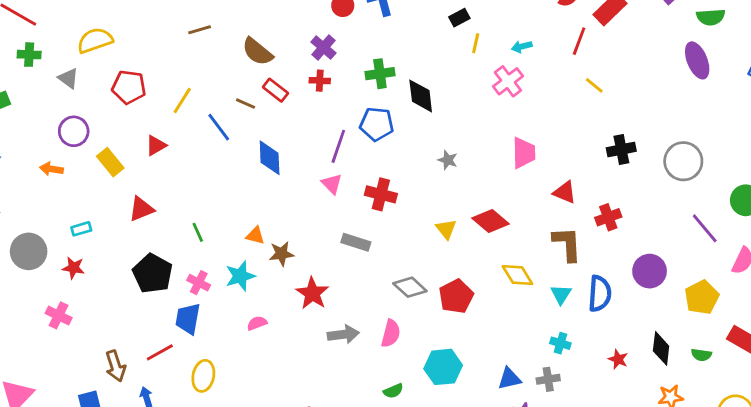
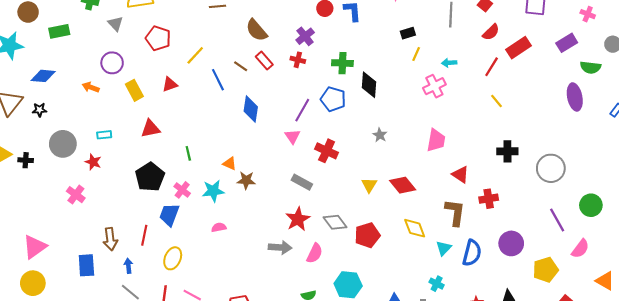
red star: (312, 293) -> (298, 219), moved
red line: (160, 352) -> (144, 235), turned -60

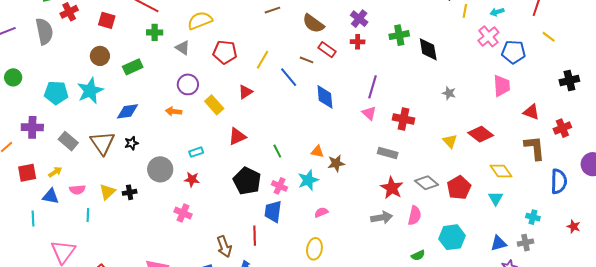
blue pentagon: (333, 99) -> (514, 52), moved
cyan triangle: (444, 248) -> (496, 198), moved
yellow ellipse: (173, 258) -> (314, 249), moved

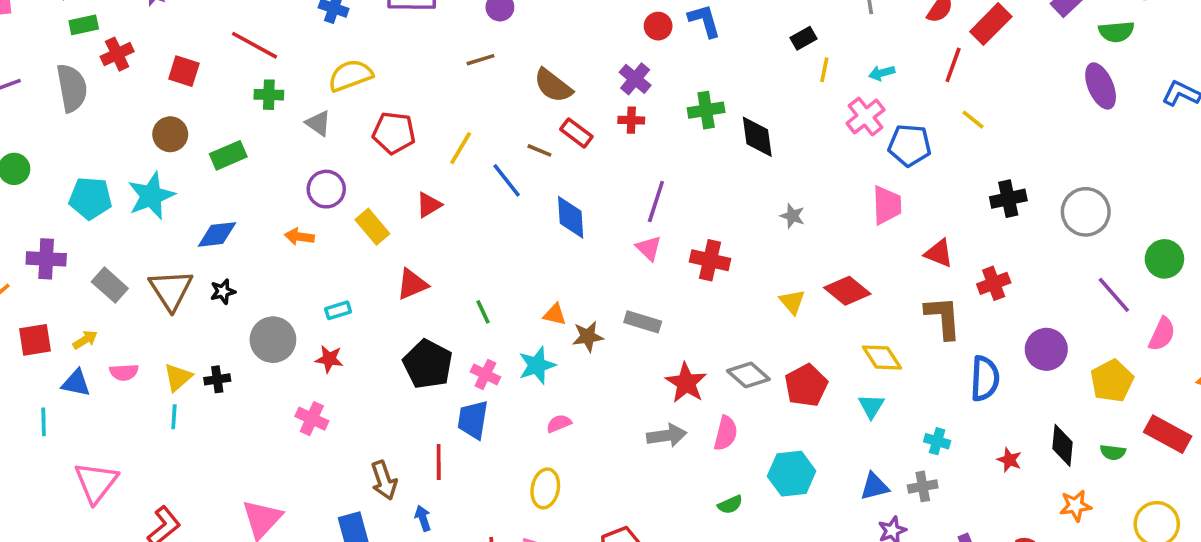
gray rectangle: (388, 153) -> (643, 322), moved
cyan line: (88, 215) -> (174, 417), moved

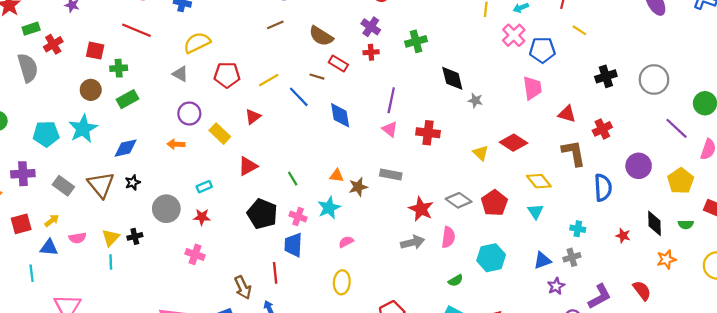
green cross: (269, 95) -> (119, 68), moved
black diamond: (757, 137) -> (452, 78), moved
yellow line: (461, 148) -> (269, 80), turned 35

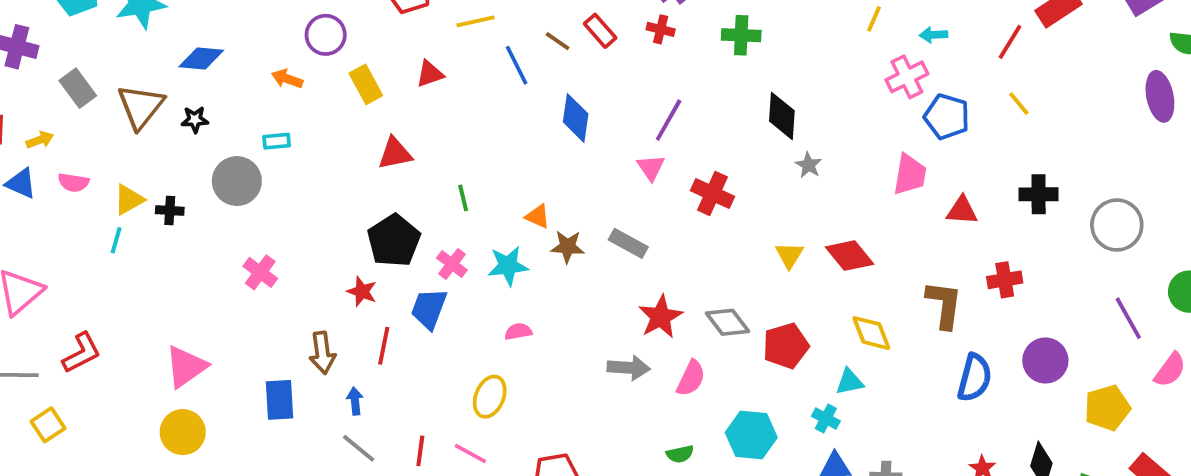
red triangle: (567, 114) -> (962, 210), moved, turned -30
cyan rectangle: (204, 187) -> (277, 141), moved
cyan triangle: (535, 212) -> (850, 382), turned 35
red star: (202, 217) -> (362, 291), moved
cyan cross: (578, 229) -> (826, 419), moved

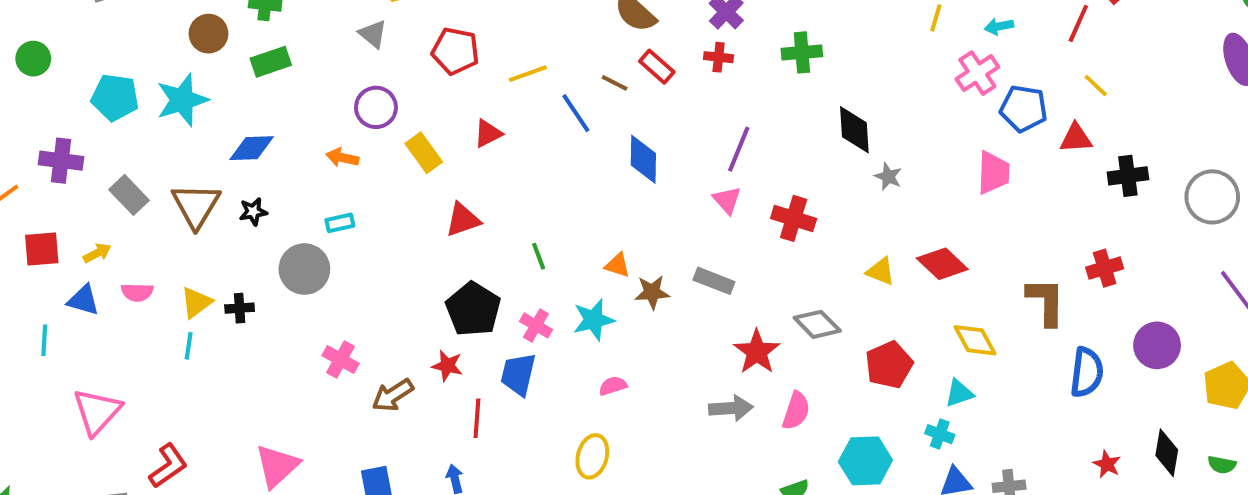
red triangle: (962, 210) -> (1076, 138), moved
yellow triangle: (789, 255) -> (881, 271), turned -32
gray diamond: (728, 322) -> (817, 324), moved
brown arrow: (322, 353) -> (393, 395), moved, turned 72

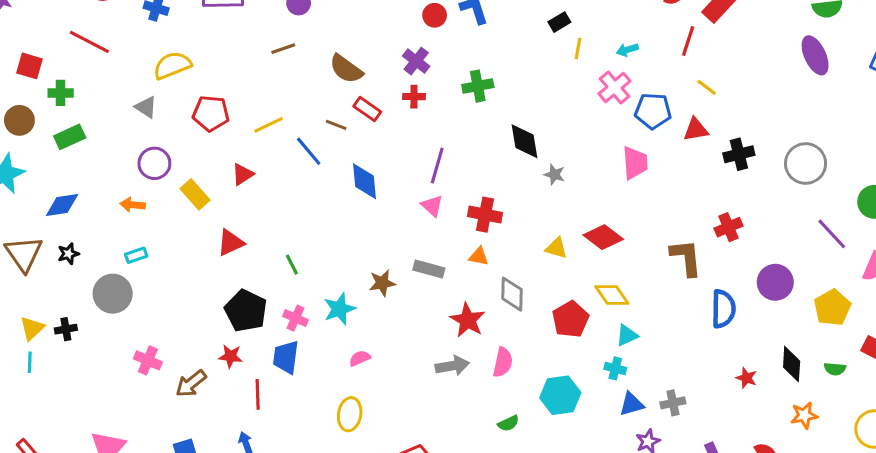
orange triangle: (617, 265) -> (479, 256), moved
gray diamond: (817, 324) -> (512, 294), turned 52
yellow diamond: (975, 340) -> (612, 295), moved

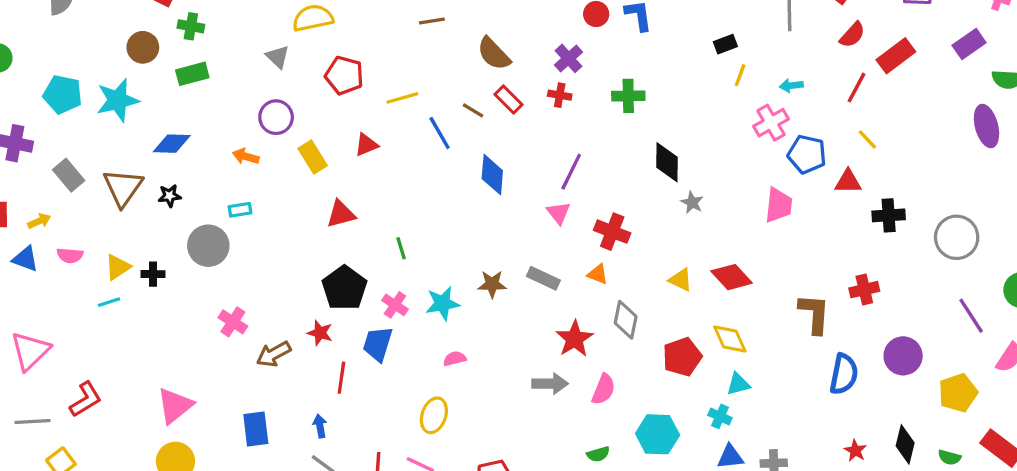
cyan line: (30, 362) -> (109, 302), turned 60

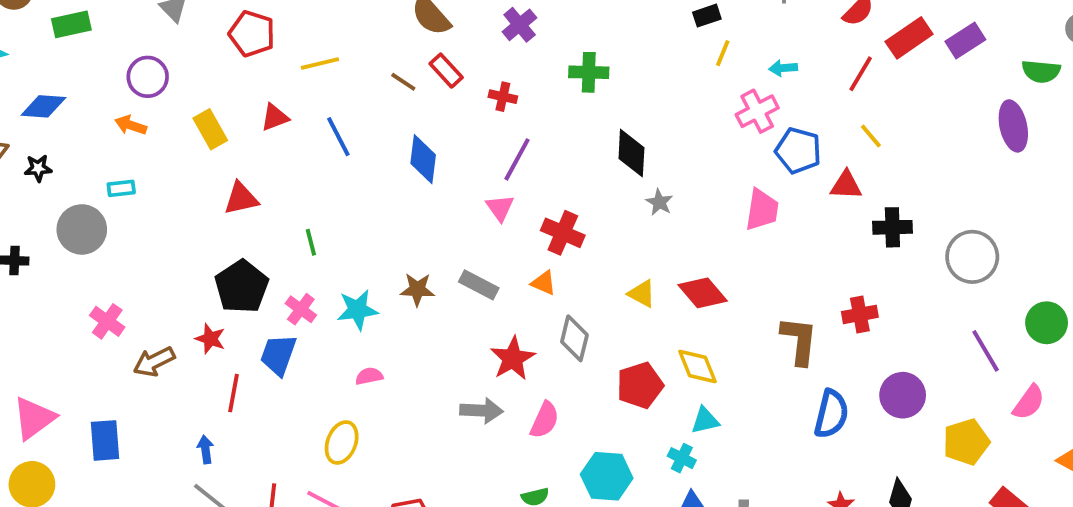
purple rectangle: (969, 44) -> (965, 41), moved
red cross: (560, 95) -> (503, 97), moved
purple circle: (276, 117) -> (148, 77), moved
blue line: (440, 133) -> (338, 137), moved
blue rectangle: (256, 429) -> (105, 440), moved

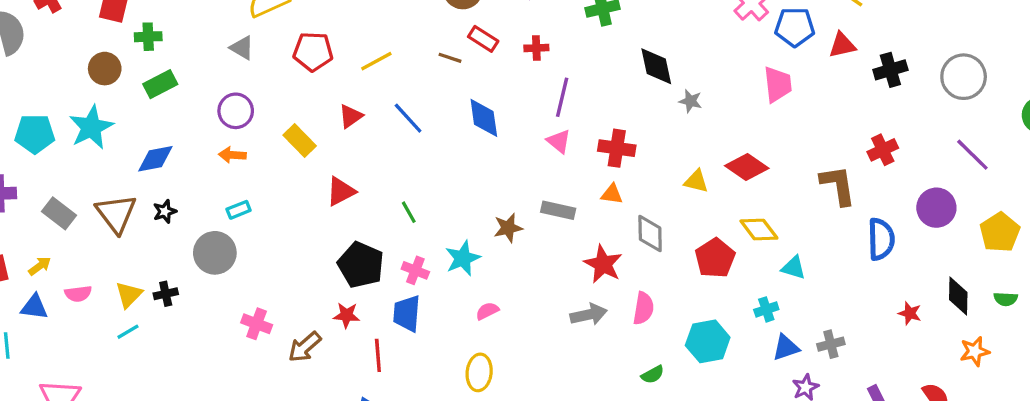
purple line: (986, 351) -> (972, 155), moved
cyan triangle: (705, 420) -> (794, 268), moved, turned 44
cyan cross: (682, 458) -> (766, 309), turned -30

